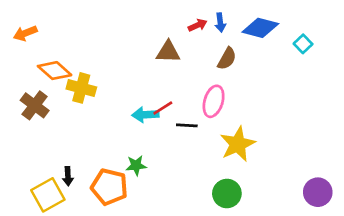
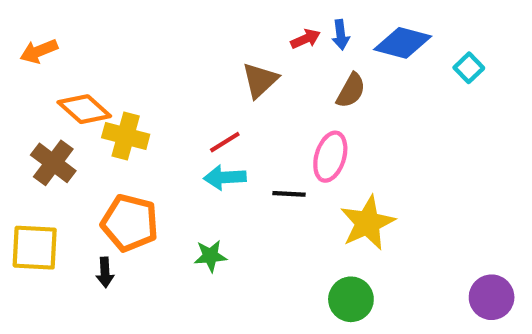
brown triangle: (168, 52) -> (260, 80), turned -45
red line: (163, 108) -> (225, 142), moved
orange pentagon: (109, 187) -> (130, 223), moved
yellow square: (48, 195) -> (35, 248), moved, turned 32

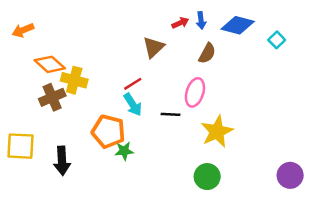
brown cross: (53, 163) -> (52, 97), moved, turned 30
cyan arrow: (225, 177) -> (133, 105), turned -120
orange pentagon: (130, 223) -> (108, 131), moved
black arrow: (105, 272) -> (62, 161), size x1.6

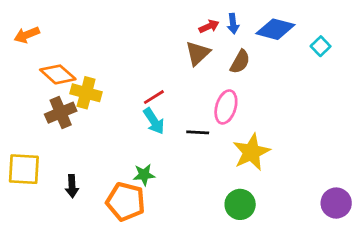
brown triangle: (153, 47) -> (198, 53), moved
orange pentagon: (108, 131) -> (126, 202), moved
black arrow: (62, 161) -> (72, 186), size x0.7

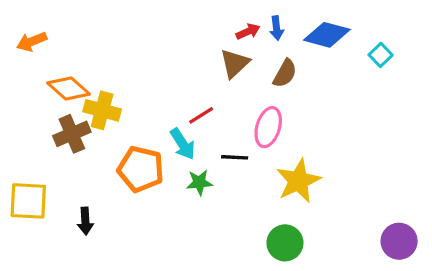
red line: (154, 97) -> (201, 115), moved
green star: (144, 175) -> (199, 182), moved
orange pentagon: (126, 202) -> (141, 169), moved

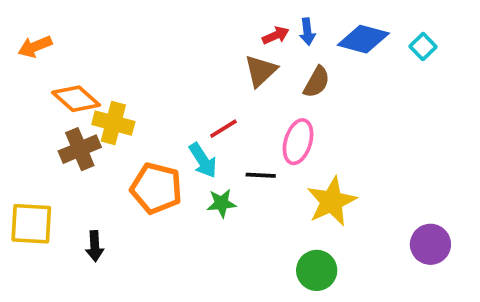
cyan square: (381, 55) -> (423, 47), moved
purple circle: (399, 241) -> (430, 244), moved

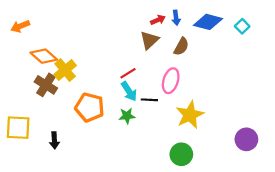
yellow cross: (113, 123) -> (65, 70), turned 35
brown cross: (80, 149) -> (46, 85), turned -35
cyan arrow: (203, 160) -> (129, 91), moved

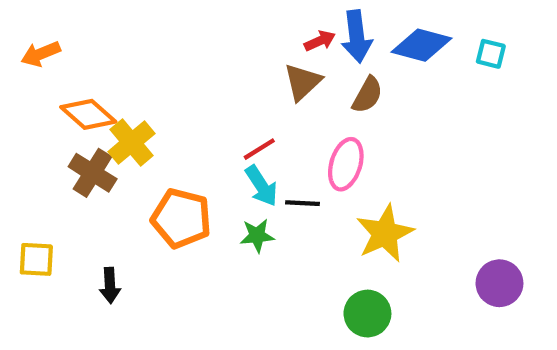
blue arrow: (176, 18) -> (357, 36), size x1.6
cyan square: (242, 26) -> (491, 54), turned -32
yellow square: (18, 128) -> (36, 259), size x0.7

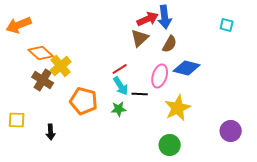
red arrow: (320, 41) -> (148, 19), size x1.5
blue diamond: (422, 45) -> (187, 68), moved
orange arrow: (41, 54) -> (19, 25), size x1.4

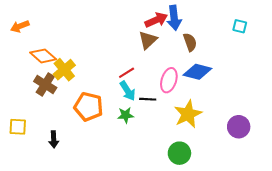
orange arrow: (19, 25) -> (20, 26), size x0.7
brown semicircle: (170, 44) -> (190, 42), moved, turned -48
purple circle: (231, 131) -> (239, 127), moved

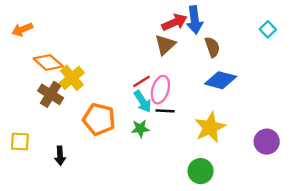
cyan square: (240, 26) -> (268, 29), turned 32
pink ellipse: (169, 80) -> (160, 90), moved

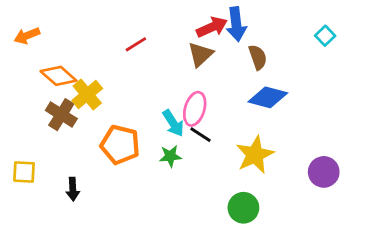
red line: (141, 81) -> (136, 44), moved
black line: (165, 111) -> (200, 135), turned 30

